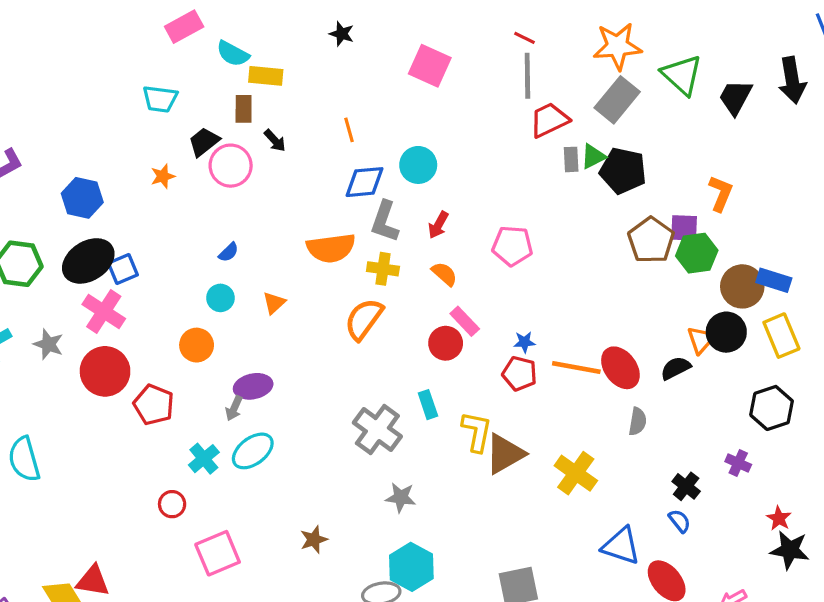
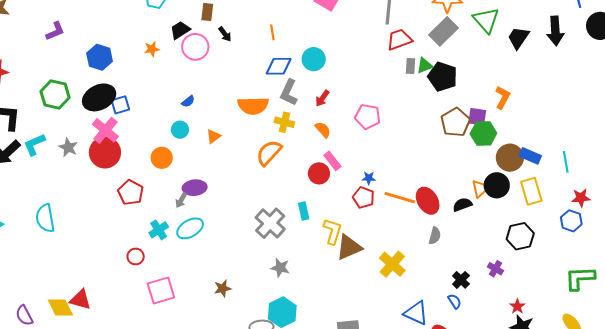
red circle: (105, 371) -> (105, 152), moved

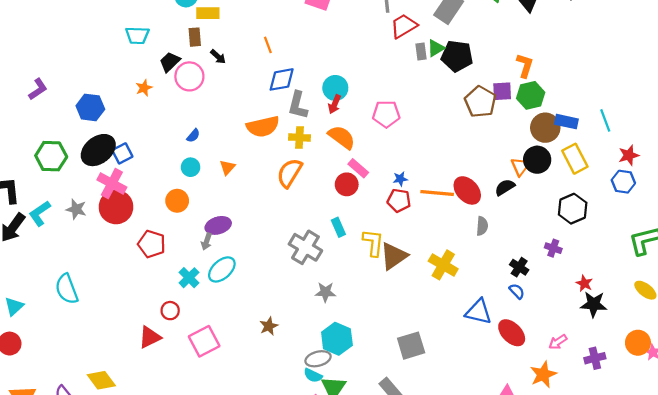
cyan circle: (314, 59) -> (335, 88), moved
orange semicircle: (323, 130) -> (342, 137), size x1.5
green hexagon: (483, 134) -> (531, 95), moved
red triangle: (80, 300) -> (150, 337), moved, turned -30

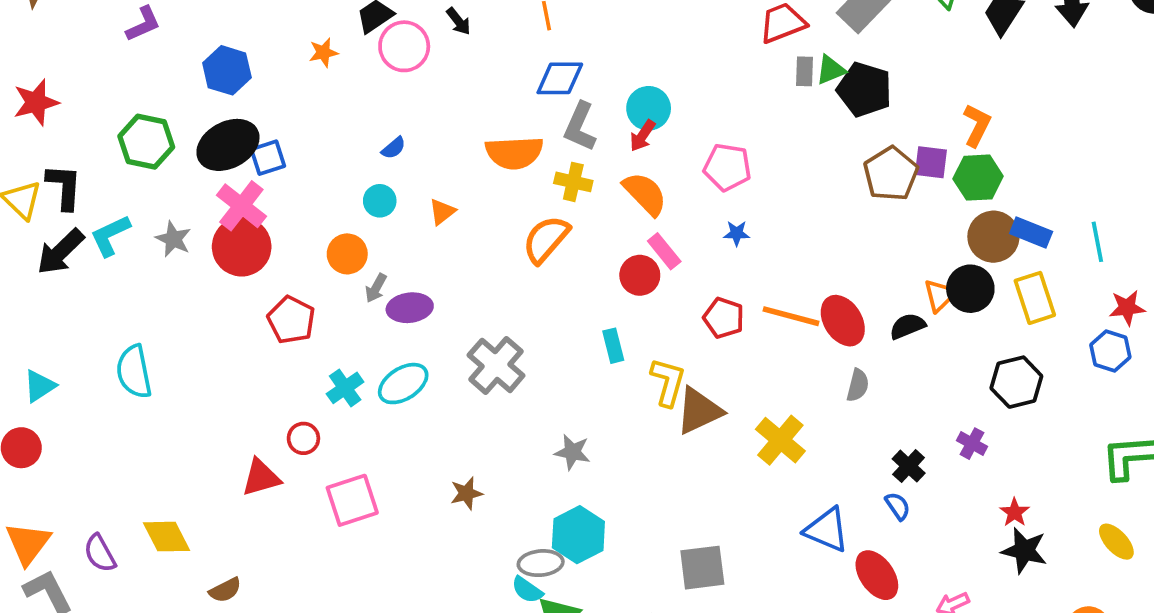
blue star: (400, 179) -> (737, 233), moved
gray arrow: (207, 242) -> (376, 288), moved
gray cross: (305, 247) -> (496, 365), moved

